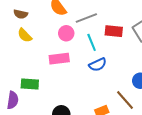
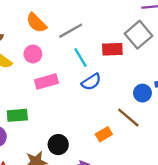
red rectangle: (114, 31) -> (112, 49), moved
pink circle: (66, 33) -> (33, 54), moved

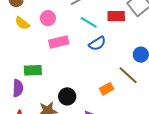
cyan line: (81, 57) -> (89, 22), turned -30

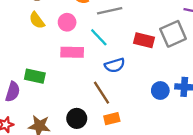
cyan line: (89, 22) -> (99, 37), moved
brown line: (128, 75) -> (101, 93), moved
black circle: (67, 96) -> (77, 118), moved

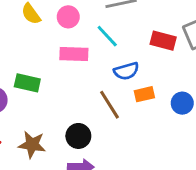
orange rectangle: (112, 119) -> (144, 94), moved

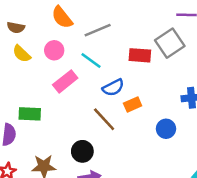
pink rectangle: (74, 54) -> (65, 81), turned -30
blue circle: (182, 103) -> (166, 129), moved

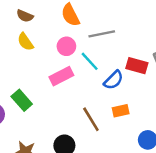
pink circle: (54, 50) -> (66, 46), moved
blue semicircle: (113, 88) -> (114, 80), moved, turned -30
green rectangle: (30, 114) -> (22, 100), turned 35

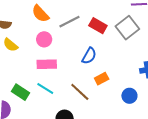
cyan line: (90, 61) -> (45, 89), moved
red rectangle: (137, 66) -> (98, 26), moved, turned 30
pink rectangle: (61, 76) -> (47, 64), turned 42

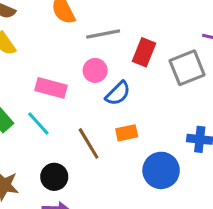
red rectangle: (98, 26) -> (144, 52), turned 66
pink circle: (44, 39) -> (95, 70), moved
blue circle: (129, 96) -> (161, 170), size x1.5

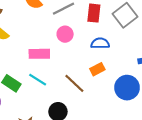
blue semicircle: (118, 93) -> (100, 43), moved, turned -120

